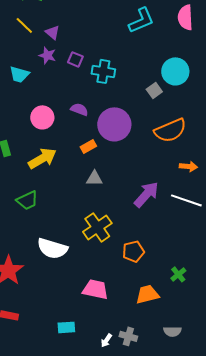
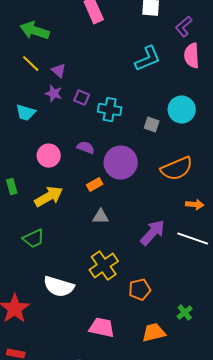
gray square: (154, 90) -> (152, 125), moved, turned -35

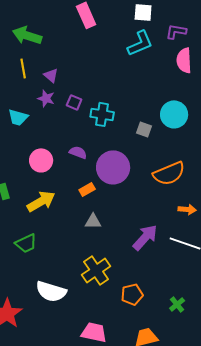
purple L-shape: (184, 27) -> (176, 31), turned 50
cyan L-shape: (148, 59) -> (140, 43), moved
yellow line: (31, 64) -> (23, 68), turned 36
green cross: (185, 313) -> (177, 304), moved

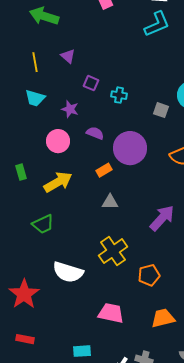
yellow line: (23, 68) -> (35, 62), moved
purple star: (46, 98) -> (70, 109), moved
cyan cross: (102, 114) -> (119, 95), size x0.7

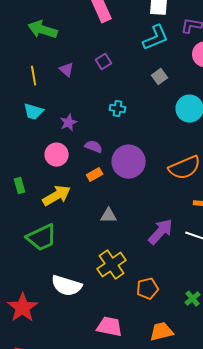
purple square: (91, 83) -> (104, 62), moved, turned 35
purple star: (70, 109) -> (69, 123), turned 30
gray square: (161, 110) -> (160, 77), moved, turned 35
orange rectangle: (104, 170) -> (95, 175), moved
green trapezoid: (43, 224) -> (42, 238), size x1.4

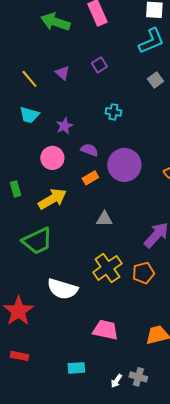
green arrow: (43, 30) -> (55, 22), moved
yellow line: (34, 76) -> (29, 79), turned -30
orange pentagon: (148, 289) -> (143, 273), moved

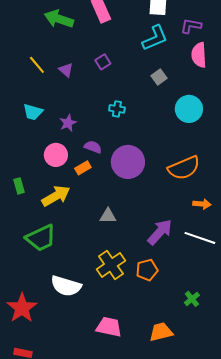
yellow line: (29, 79) -> (37, 65), moved
orange rectangle: (90, 178) -> (83, 168), moved

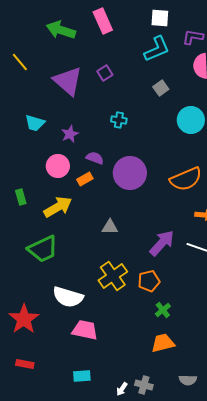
yellow line: (37, 65) -> (20, 62), moved
purple triangle: (66, 70) -> (68, 81), size x2.0
green cross: (192, 299) -> (163, 310), moved
pink trapezoid: (109, 327) -> (85, 330), moved

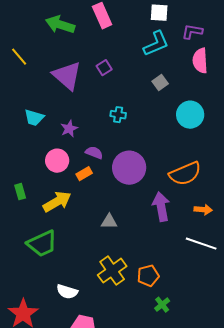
purple arrow: (162, 243) -> (161, 207), moved, turned -52
white semicircle: (68, 297) -> (67, 292), size x0.7

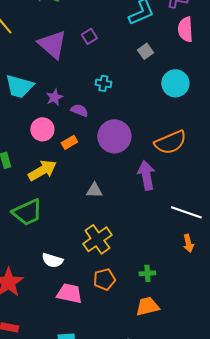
cyan trapezoid: (34, 118) -> (19, 86), size x1.4
purple semicircle: (94, 153) -> (79, 110), moved
orange arrow: (203, 210) -> (188, 243), moved, turned 72
orange pentagon: (148, 276) -> (104, 279), moved
green cross: (162, 305) -> (147, 273), turned 35

